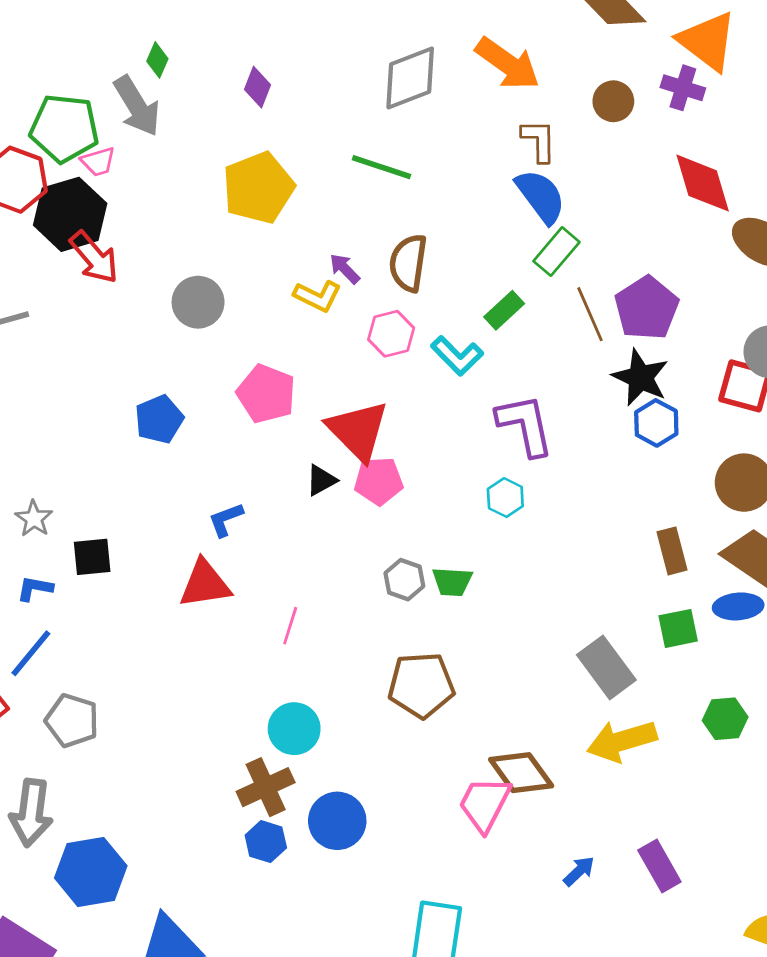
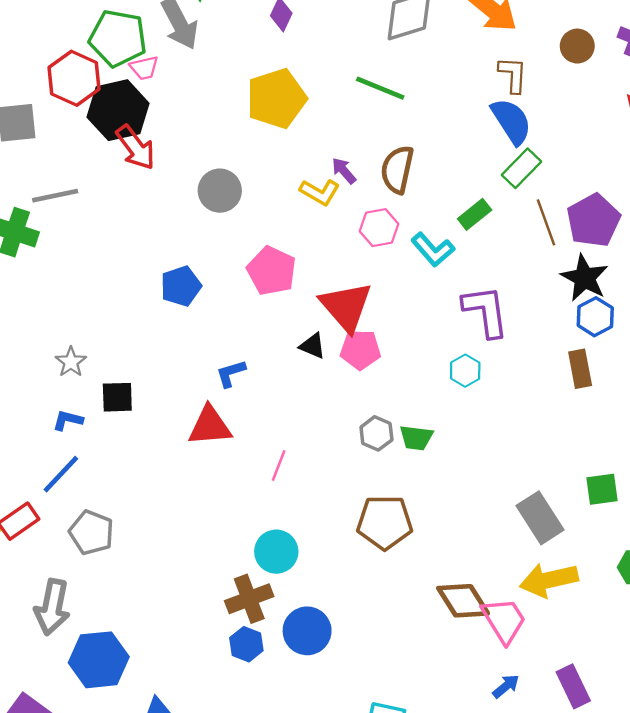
black triangle: (321, 480) -> (313, 346), turned 48
brown rectangle: (672, 551) -> (580, 369), moved
pink trapezoid: (485, 804) -> (504, 620), moved, turned 117

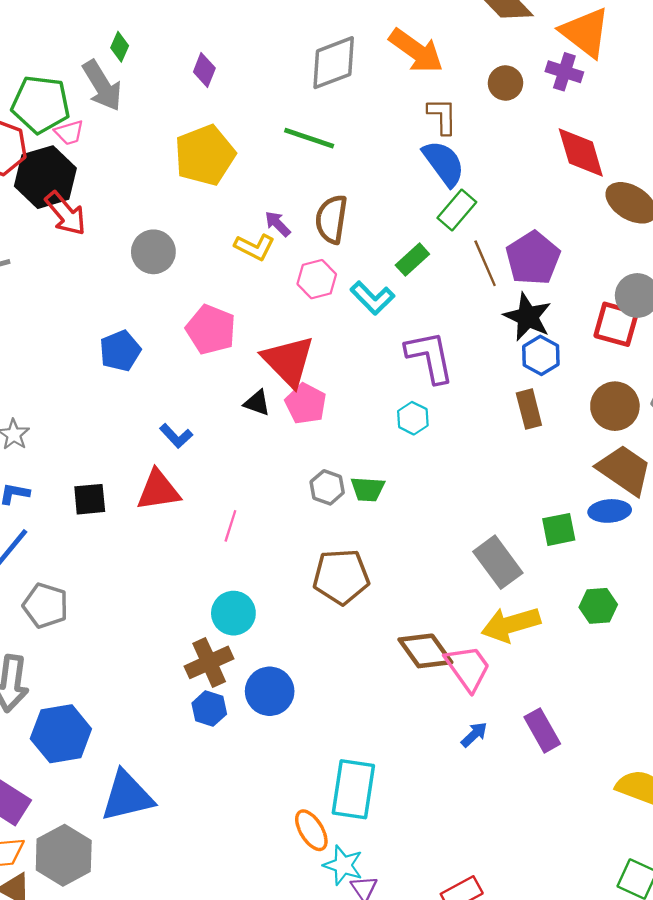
pink pentagon: (360, 350) -> (306, 404), turned 30
blue L-shape: (231, 373) -> (176, 436), turned -112
black square: (117, 397) -> (90, 499), moved

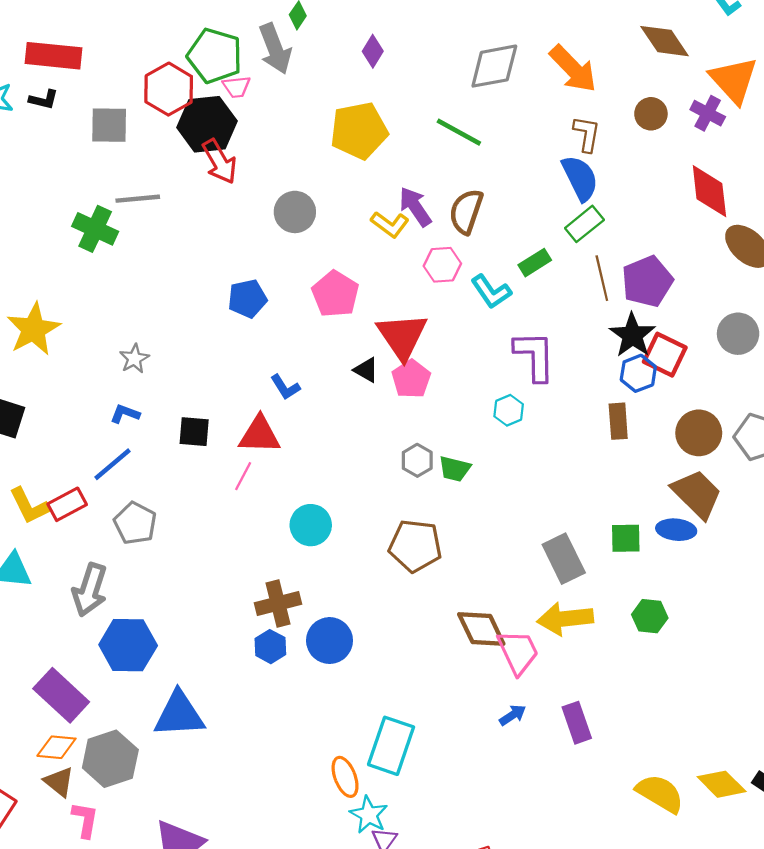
purple arrow: (278, 224) -> (415, 207), size x1.5
red square: (616, 324) -> (665, 355), moved
pink line: (230, 526) -> (243, 476), moved
cyan circle: (233, 613) -> (311, 525), moved

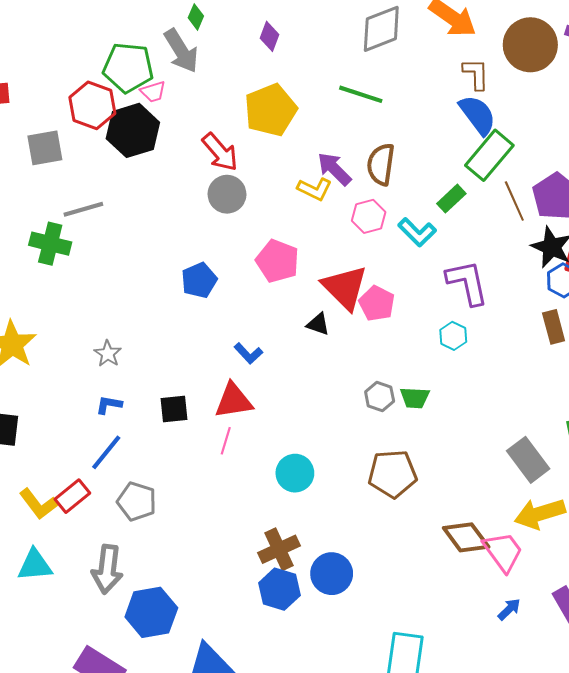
brown circle: (651, 114) -> (530, 45), size x1.8
red arrow: (220, 162) -> (220, 152), moved
green rectangle: (584, 224) -> (489, 155), size x1.4
pink pentagon: (411, 379) -> (377, 304), moved
blue hexagon: (270, 647) -> (279, 589), size x1.4

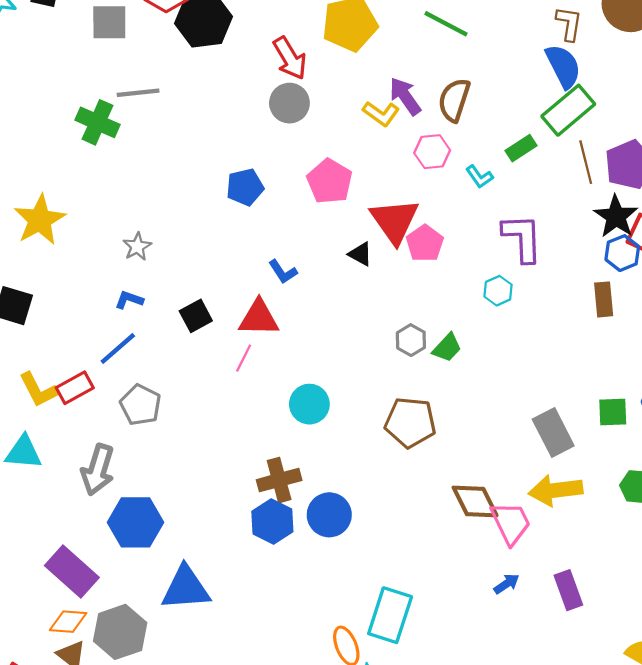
cyan L-shape: (417, 232) -> (479, 177), size x0.7
green trapezoid: (415, 398) -> (447, 348), turned -60
black square: (174, 409) -> (196, 316), turned -32

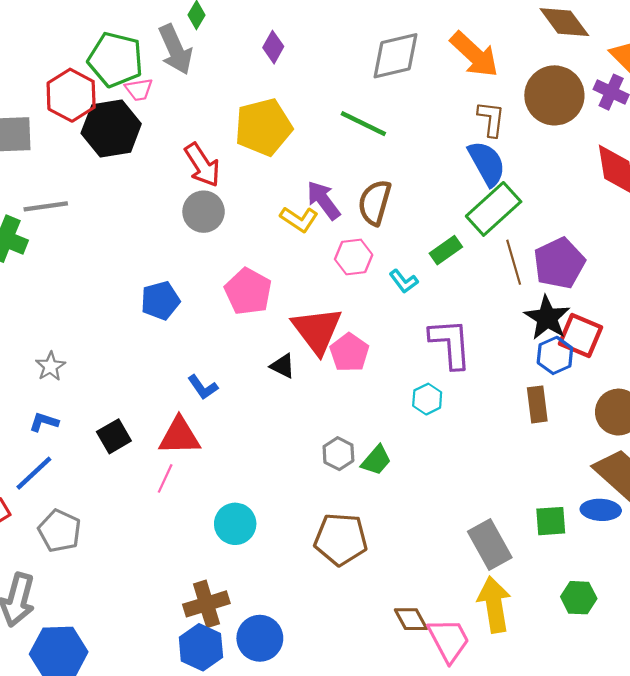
yellow arrow: (556, 490) -> (494, 604), turned 90
brown diamond: (475, 502) -> (411, 619), size x0.7

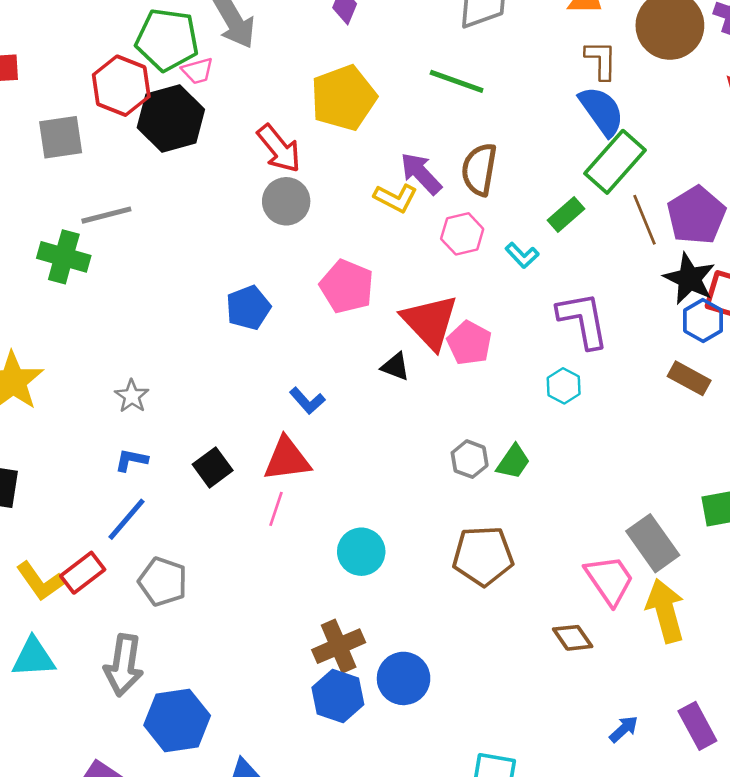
brown rectangle: (537, 404) -> (689, 378), turned -48
pink trapezoid: (449, 640) -> (610, 580), moved

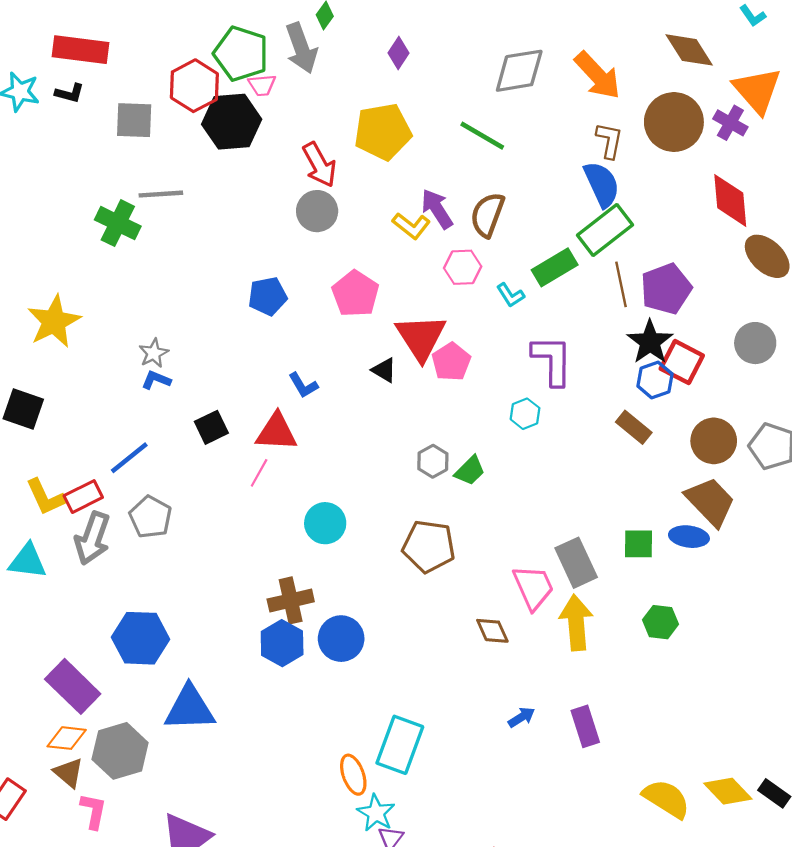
green rectangle: (566, 215) -> (555, 267), size x1.4
blue L-shape: (131, 460) -> (156, 380), moved
gray arrow: (124, 665) -> (92, 538), moved

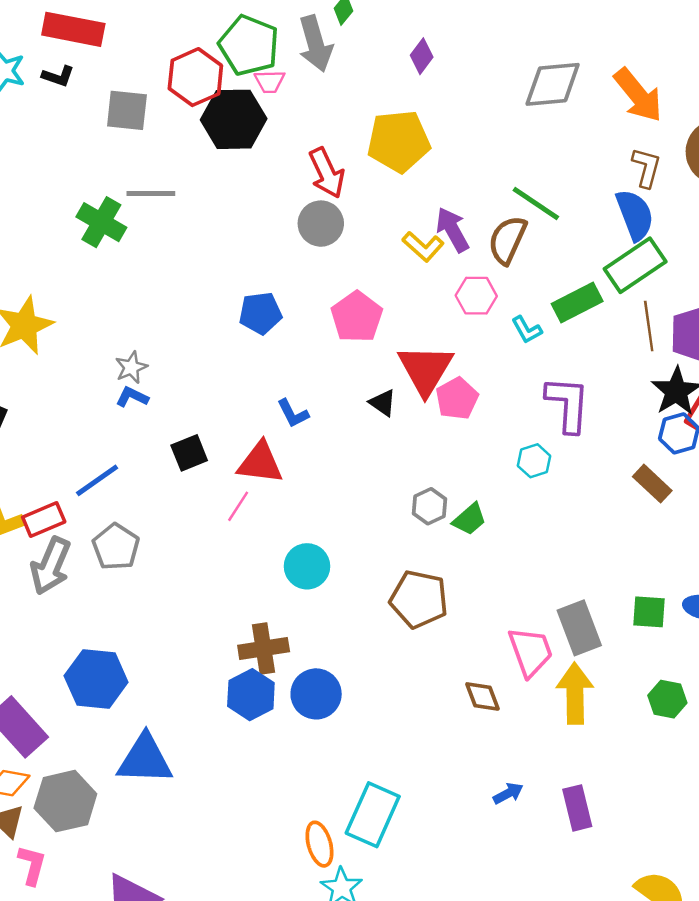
green line: (482, 136) -> (536, 203), moved

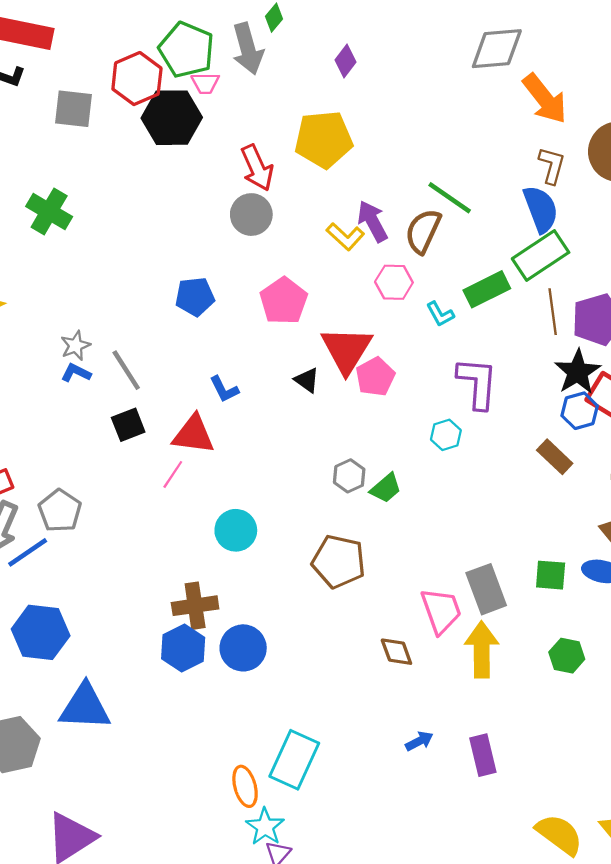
gray diamond: (553, 84) -> (497, 49), moved
gray line: (151, 194) -> (126, 370), moved, turned 57
blue line: (97, 480) -> (28, 552), moved

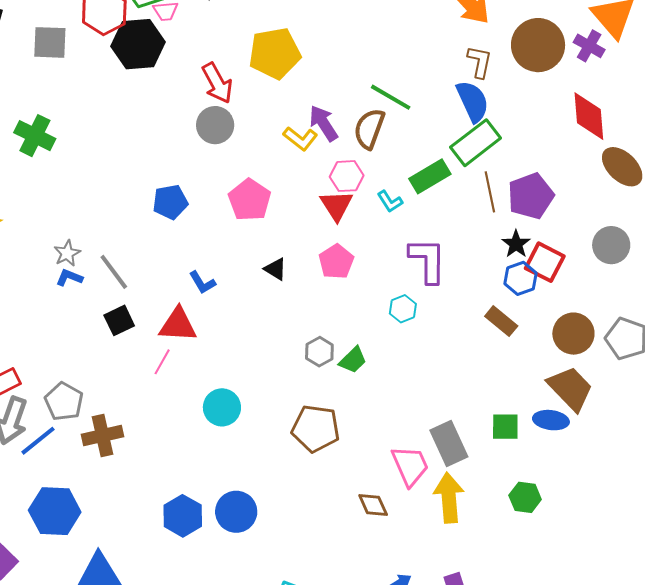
red triangle: (347, 350) -> (336, 205), moved, size x0.7
black star: (578, 372) -> (516, 244), size x0.7
brown cross: (195, 606) -> (103, 436), moved

